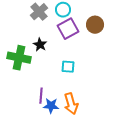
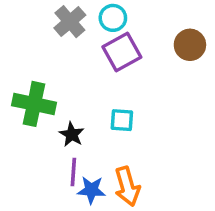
brown circle: (95, 25) -> (190, 45), moved
black star: (40, 45) -> (72, 134), moved

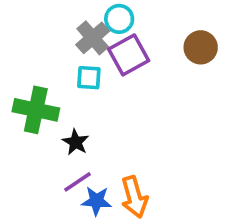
gray cross: (70, 22) -> (93, 38), moved
cyan square: (122, 120) -> (89, 78), moved
purple line: (73, 172) -> (77, 182), turned 52

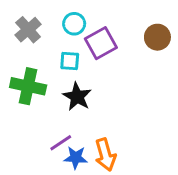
cyan circle: (119, 19) -> (74, 24), moved
gray cross: (93, 38) -> (28, 30), moved
black star: (76, 142) -> (77, 97), moved, size x1.4

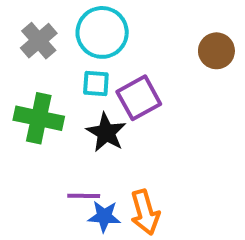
cyan circle: (74, 24) -> (102, 32), size x1.6
purple square: (101, 43) -> (139, 98), moved
purple line: (61, 143) -> (84, 196), turned 35

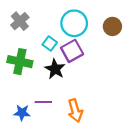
cyan circle: (102, 32) -> (74, 23), moved
cyan square: (96, 84) -> (50, 43), turned 32
blue star: (104, 216) -> (22, 113), moved

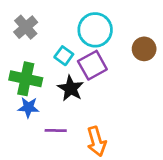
brown circle: (112, 26) -> (144, 49), moved
blue star: (22, 113) -> (28, 107), moved

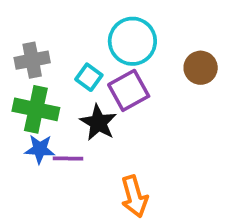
gray cross: (26, 27) -> (32, 60), moved, turned 30
purple line: (56, 131) -> (68, 159), moved

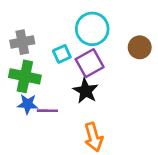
cyan square: (89, 77) -> (62, 54), turned 30
black star: (98, 123) -> (86, 91), moved

